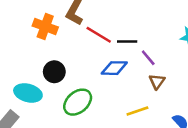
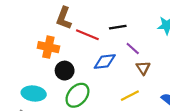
orange cross: (45, 26) -> (48, 47), moved
black line: (127, 42) -> (118, 27), moved
black circle: (54, 72) -> (65, 71), moved

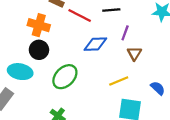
purple line: (133, 49) -> (125, 33), turned 64
black circle: (65, 71) -> (39, 50), moved

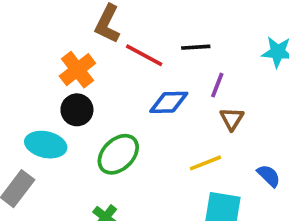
orange cross: (39, 25) -> (77, 70), turned 35

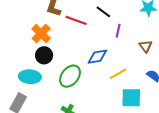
black line: (196, 47) -> (103, 12), turned 49
blue diamond: (169, 102) -> (97, 57), moved
brown triangle: (232, 119) -> (146, 46), moved

